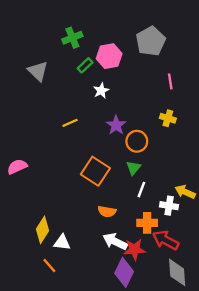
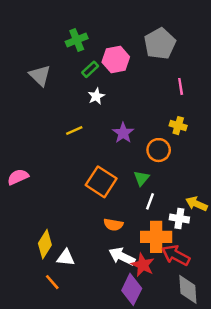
white star: (101, 91) -> (96, 96), moved
orange circle: (137, 141) -> (159, 150), moved
orange cross: (147, 223) -> (156, 237), size x1.4
red star: (135, 249) -> (143, 265), turned 30

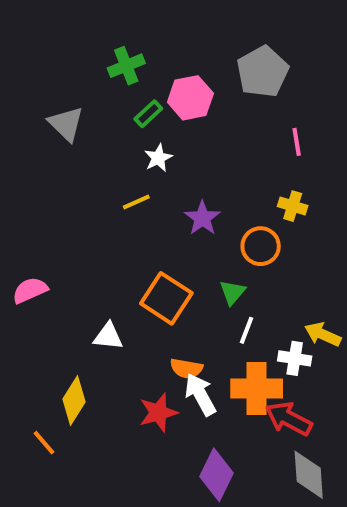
yellow line: (74, 130) -> (136, 202), moved
white arrow: (122, 256) -> (200, 395), moved, turned 35
white triangle: (66, 258) -> (108, 336), moved
red star: (143, 265) -> (158, 413), moved, turned 30
orange line: (52, 282) -> (44, 443), moved

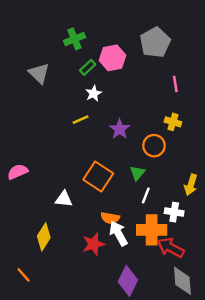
yellow arrow: (323, 334) -> (191, 185), moved, turned -96
orange line: (44, 443) -> (24, 275), moved

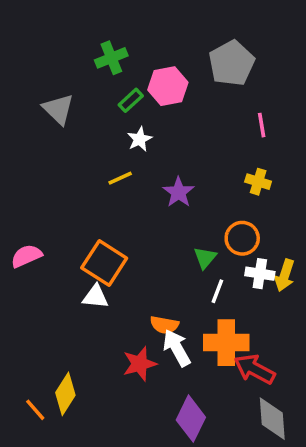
orange circle: (154, 146) -> (242, 238), moved
orange square: (98, 176) -> (104, 263), moved
white cross: (174, 212) -> (260, 274), moved
yellow diamond: (44, 237) -> (65, 394), moved

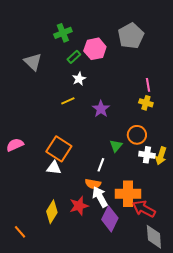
pink line: (262, 125) -> (148, 85), moved
white line: (217, 291) -> (101, 165), moved
yellow diamond: (65, 394) -> (52, 212), moved
purple diamond: (191, 419) -> (110, 219), moved

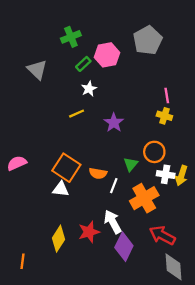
orange semicircle: (93, 184) -> (98, 173), moved
orange cross: (128, 194) -> (144, 198), moved, turned -30
orange line: (20, 232) -> (22, 261), turned 48

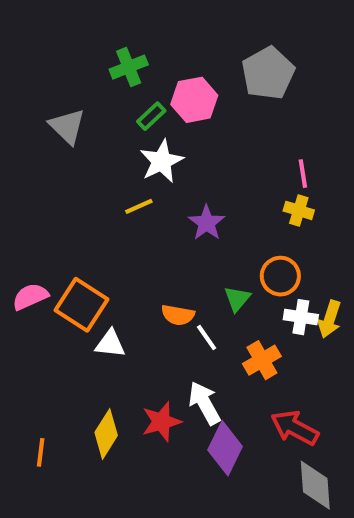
white star: (89, 89) -> (161, 161), size x1.5
orange square: (66, 168) -> (82, 305), moved
white line: (114, 186) -> (207, 338), turned -56
orange cross: (144, 198) -> (262, 360), size x0.7
orange line: (22, 261) -> (41, 452), moved

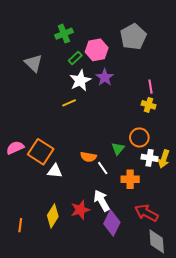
purple star: (207, 223) -> (105, 77), moved
orange cross: (262, 360) -> (130, 179), turned 30

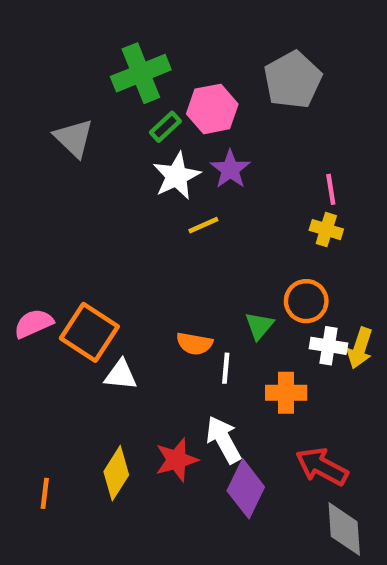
green cross: (64, 34) -> (141, 73), size x1.4
yellow line: (69, 103) -> (203, 225), moved
white line: (103, 168) -> (226, 368), turned 40

